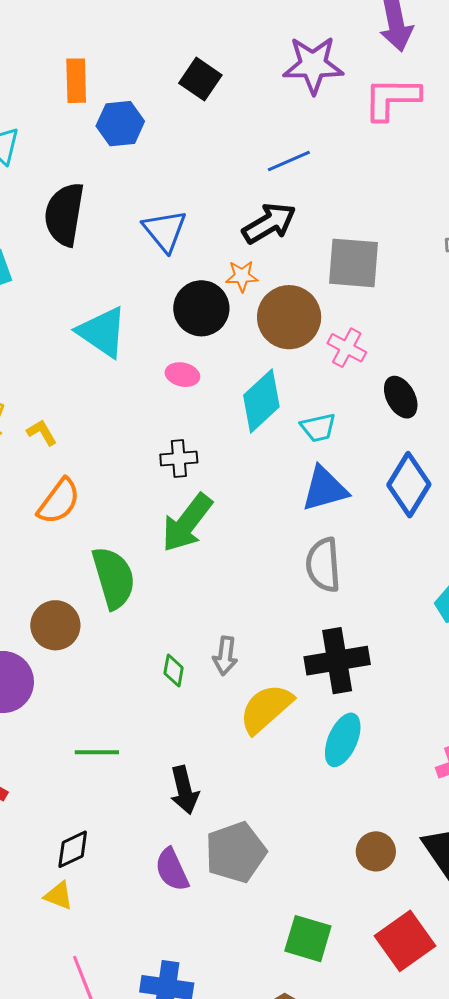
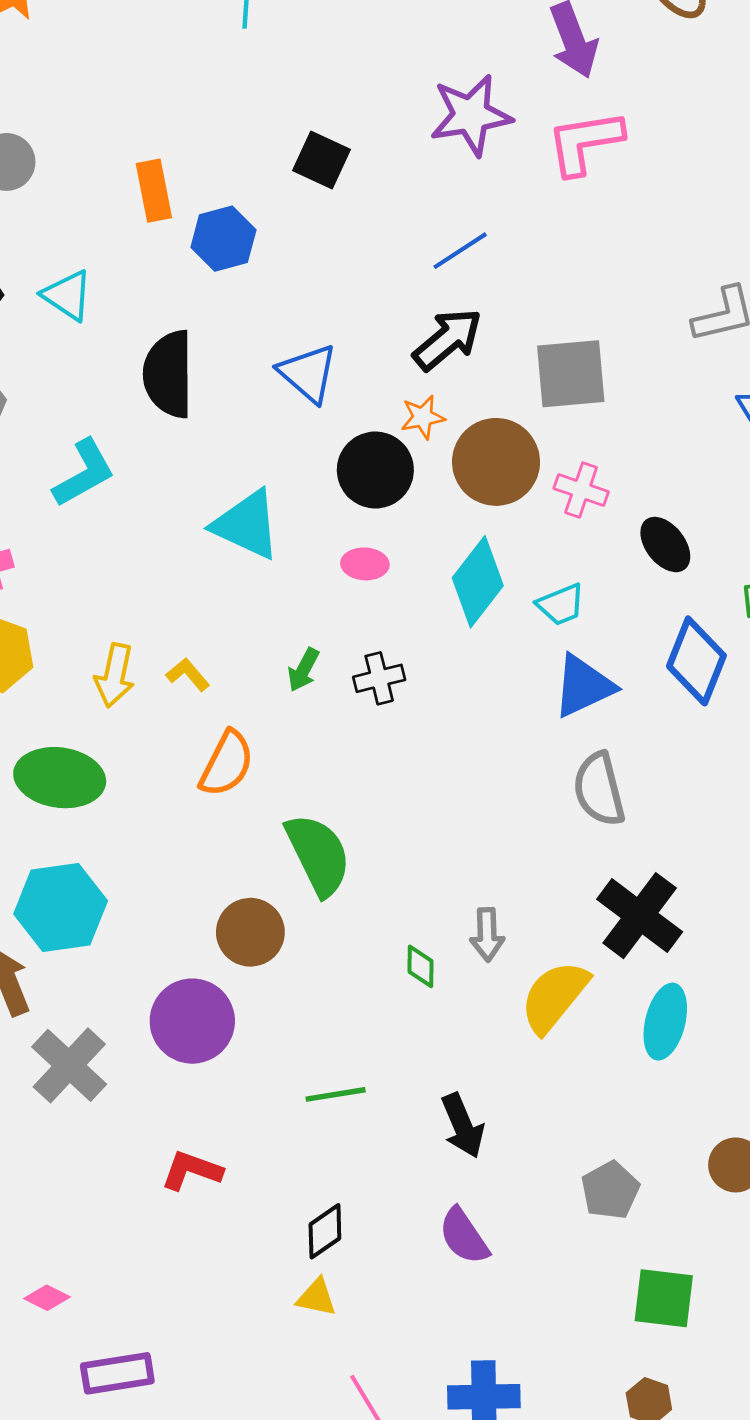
green arrow: (187, 523) -> (303, 670), moved, size x0.5
black cross: (337, 661) -> (640, 916), turned -34
gray pentagon: (236, 852) -> (610, 1190), moved, size x0.7

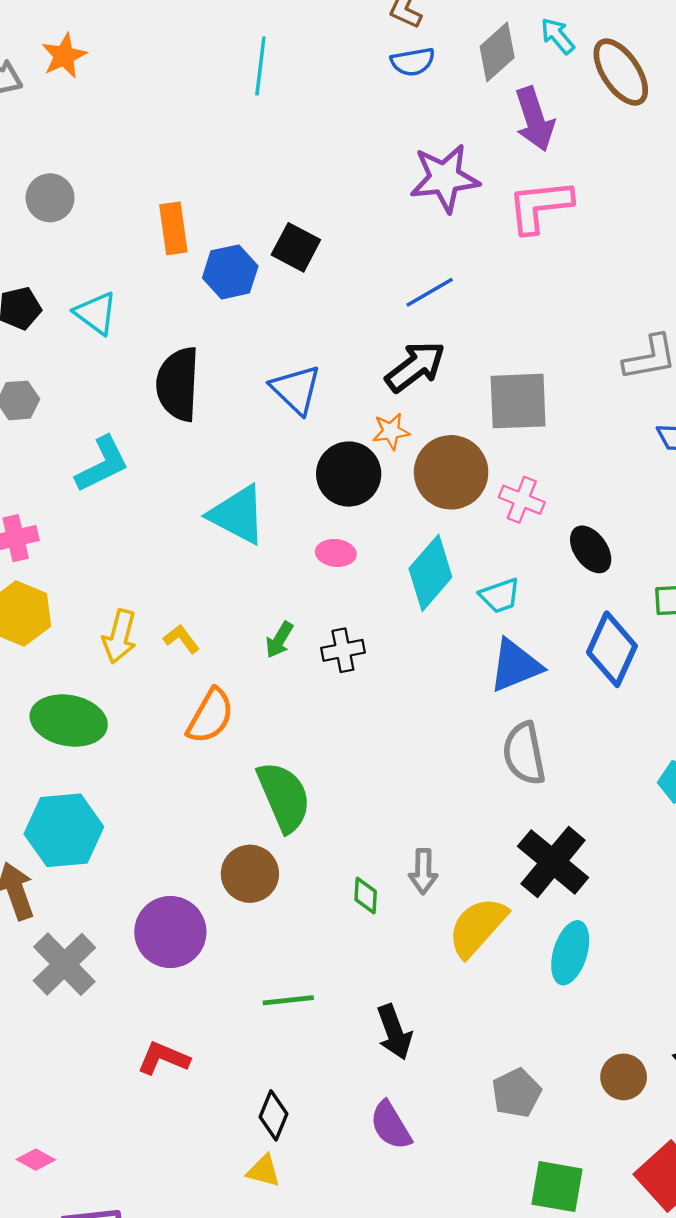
black square: (322, 160) -> (296, 247), moved
brown circle: (250, 932) -> (250, 874), moved
black diamond: (325, 1231) -> (273, 1115), turned -36

